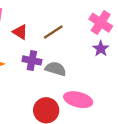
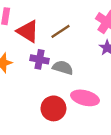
red triangle: (20, 32) -> (28, 31), size x1.5

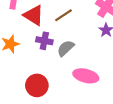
gray semicircle: (63, 68) -> (66, 48), turned -60
red circle: (53, 108) -> (37, 85), moved

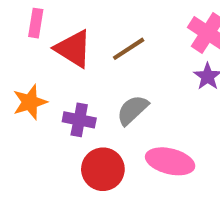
purple cross: (44, 41) -> (79, 120), moved
red circle: (37, 85) -> (103, 169), moved

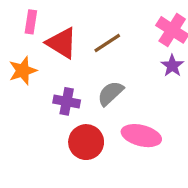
orange star: (30, 102) -> (23, 71), moved

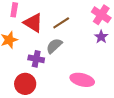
gray semicircle: (110, 93) -> (54, 46), moved
red circle: (86, 142) -> (25, 84), moved

